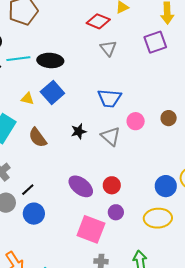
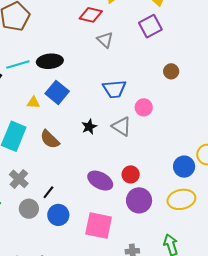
brown circle: (169, 118) -> (171, 71), moved
purple circle: (116, 212) -> (139, 200), size x1.6
pink square: (91, 229) -> (99, 225), moved

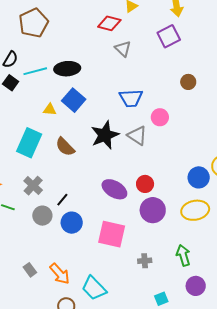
black star: (89, 127) -> (105, 135), size x1.8

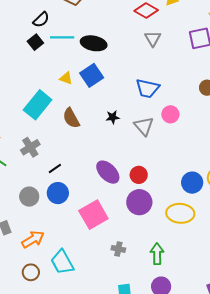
black star: (105, 135) -> (113, 117), size x0.5
gray circle: (42, 216) -> (29, 197), moved
pink square: (112, 234) -> (93, 215), turned 32
orange arrow: (60, 274) -> (33, 239), turned -95

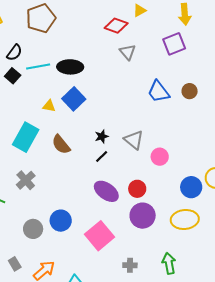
blue trapezoid: (147, 88) -> (158, 92), moved, turned 50
pink circle: (170, 114) -> (160, 157), moved
black line: (55, 168) -> (102, 156), moved

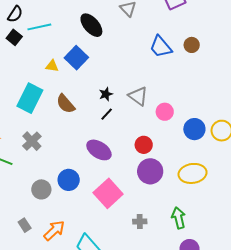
black ellipse: (70, 67) -> (91, 25), moved, turned 50
blue circle: (191, 187) -> (194, 129), moved
purple ellipse: (106, 191) -> (99, 150), moved

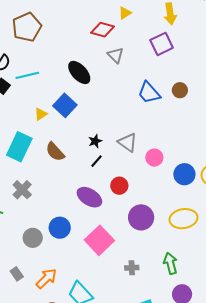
yellow triangle: (52, 66) -> (41, 114), turned -40
red circle: (144, 145) -> (119, 186), moved

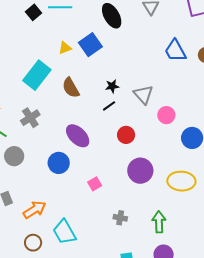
purple ellipse: (89, 197) -> (78, 136), moved
gray circle: (33, 238) -> (14, 156), moved
pink square: (99, 240) -> (95, 184), size x0.5

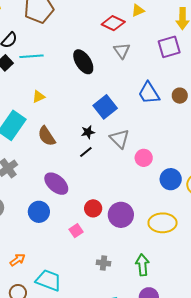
blue square: (90, 45) -> (105, 107), moved
red circle: (126, 135) -> (93, 208), moved
orange arrow: (35, 210) -> (18, 260), size x0.7
cyan trapezoid: (64, 232) -> (49, 280), turned 144

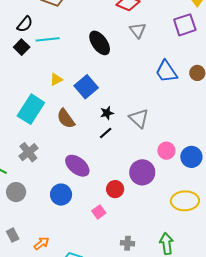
blue square: (105, 107) -> (86, 87), moved
pink circle: (144, 158) -> (166, 151), moved
purple circle: (121, 215) -> (142, 172), moved

